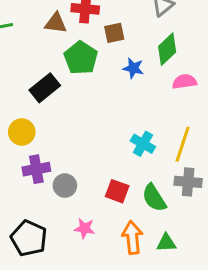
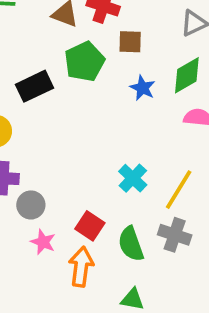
pink star: (85, 228) -> (43, 242), moved
orange arrow: (132, 237) -> (81, 267), moved

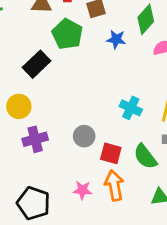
gray circle: (31, 205) -> (84, 136), moved
pink star: (43, 242) -> (82, 190), moved

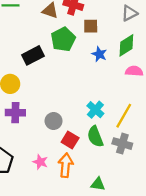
green semicircle: (145, 157) -> (95, 137), moved

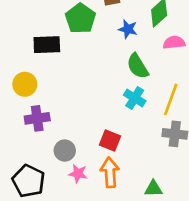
black rectangle: (33, 55) -> (47, 45), turned 35
gray circle: (54, 121) -> (65, 151), moved
green semicircle: (95, 137) -> (138, 66), moved

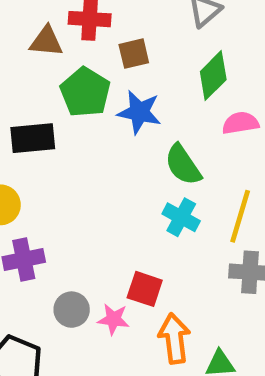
blue star: (128, 29) -> (139, 112), moved, size x1.4
orange arrow: (110, 172) -> (174, 338), moved
pink star: (78, 174) -> (113, 319), moved

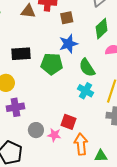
green pentagon: (85, 92) -> (52, 64), moved, turned -30
blue star: (139, 112) -> (68, 44), turned -30

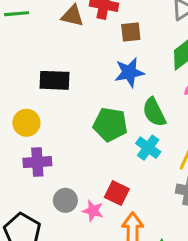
green pentagon: (52, 64) -> (110, 124), moved

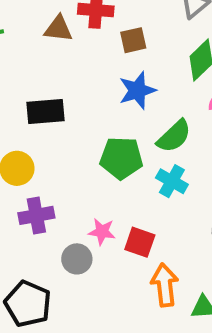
green semicircle: (154, 112) -> (174, 136), turned -100
pink star: (93, 211) -> (102, 232), moved

